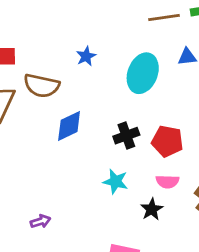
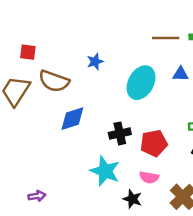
red pentagon: (167, 141) -> (154, 143), turned -30
cyan star: (115, 181) -> (105, 171), size x1.4
black star: (152, 209) -> (132, 199), turned -30

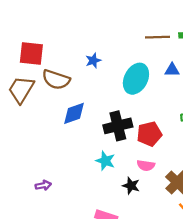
red square: (28, 52) -> (31, 54), size x1.6
black cross: (120, 133) -> (118, 126), size x1.4
cyan star: (105, 171) -> (105, 161), size x0.7

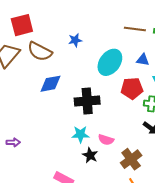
red square: (31, 54) -> (22, 25), turned -30
red pentagon: (149, 134) -> (132, 88), moved
cyan star: (105, 161) -> (80, 134), moved, turned -30

